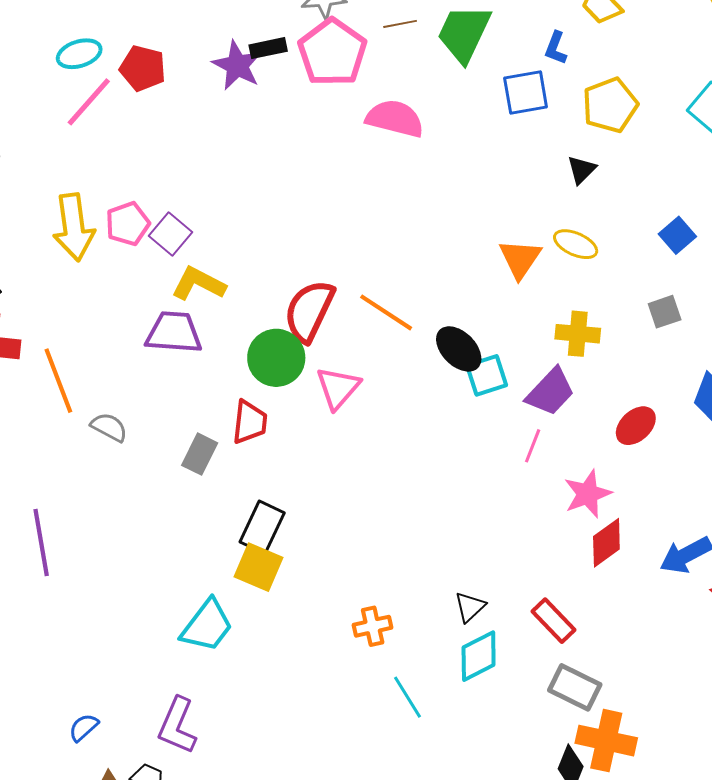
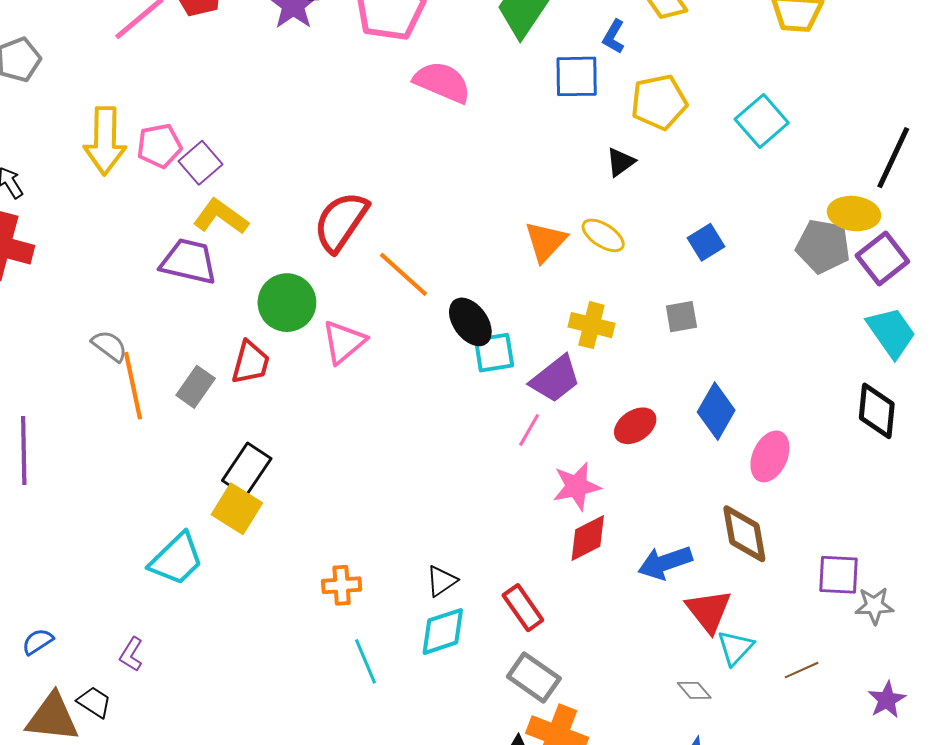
red semicircle: (309, 311) -> (341, 222), moved
orange line: (58, 381) -> (133, 386), moved
purple L-shape: (177, 726) -> (131, 654), size x0.6

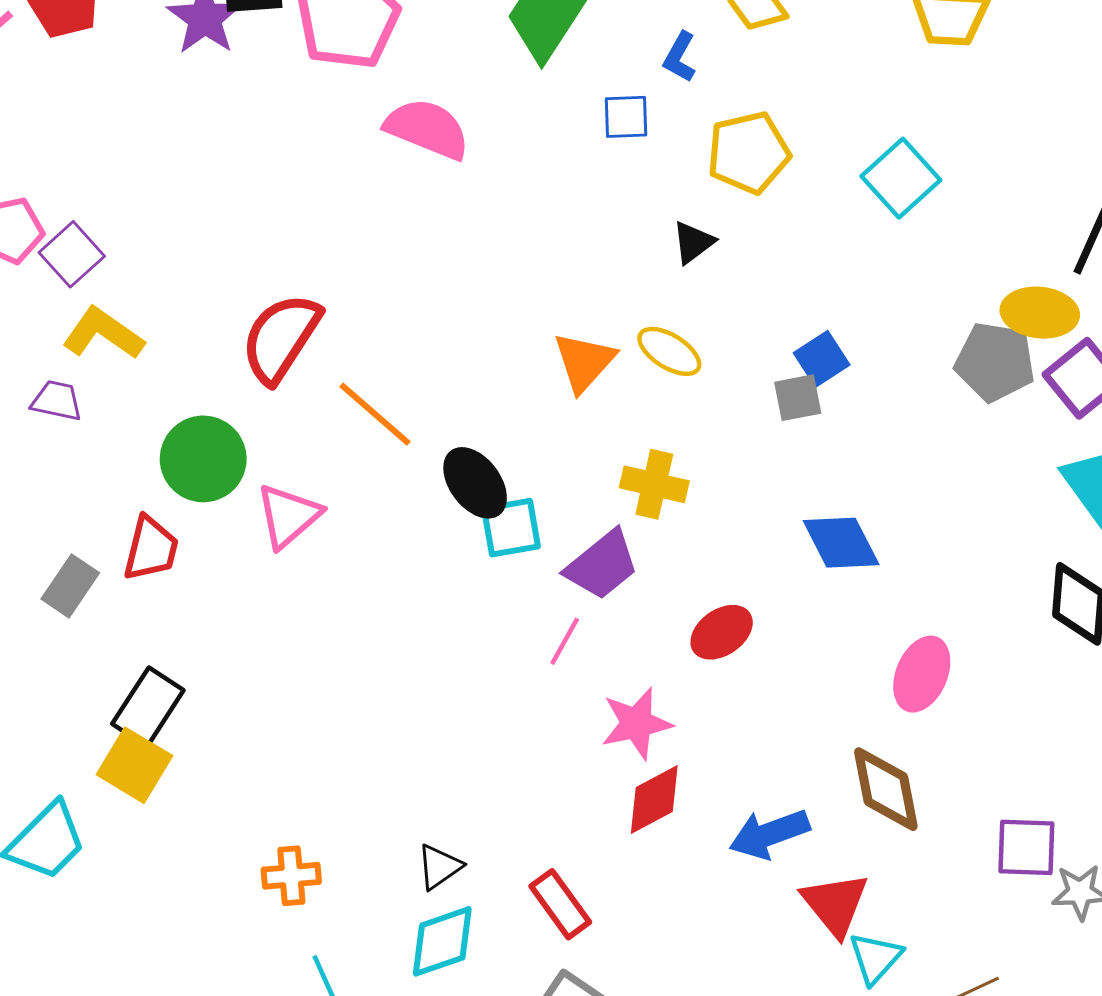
blue square: (577, 76) -> (626, 117), size x0.7
purple trapezoid: (189, 261) -> (57, 401), size x0.6
gray square: (681, 317) -> (798, 398), moved
blue diamond: (716, 411) -> (841, 543), moved, turned -56

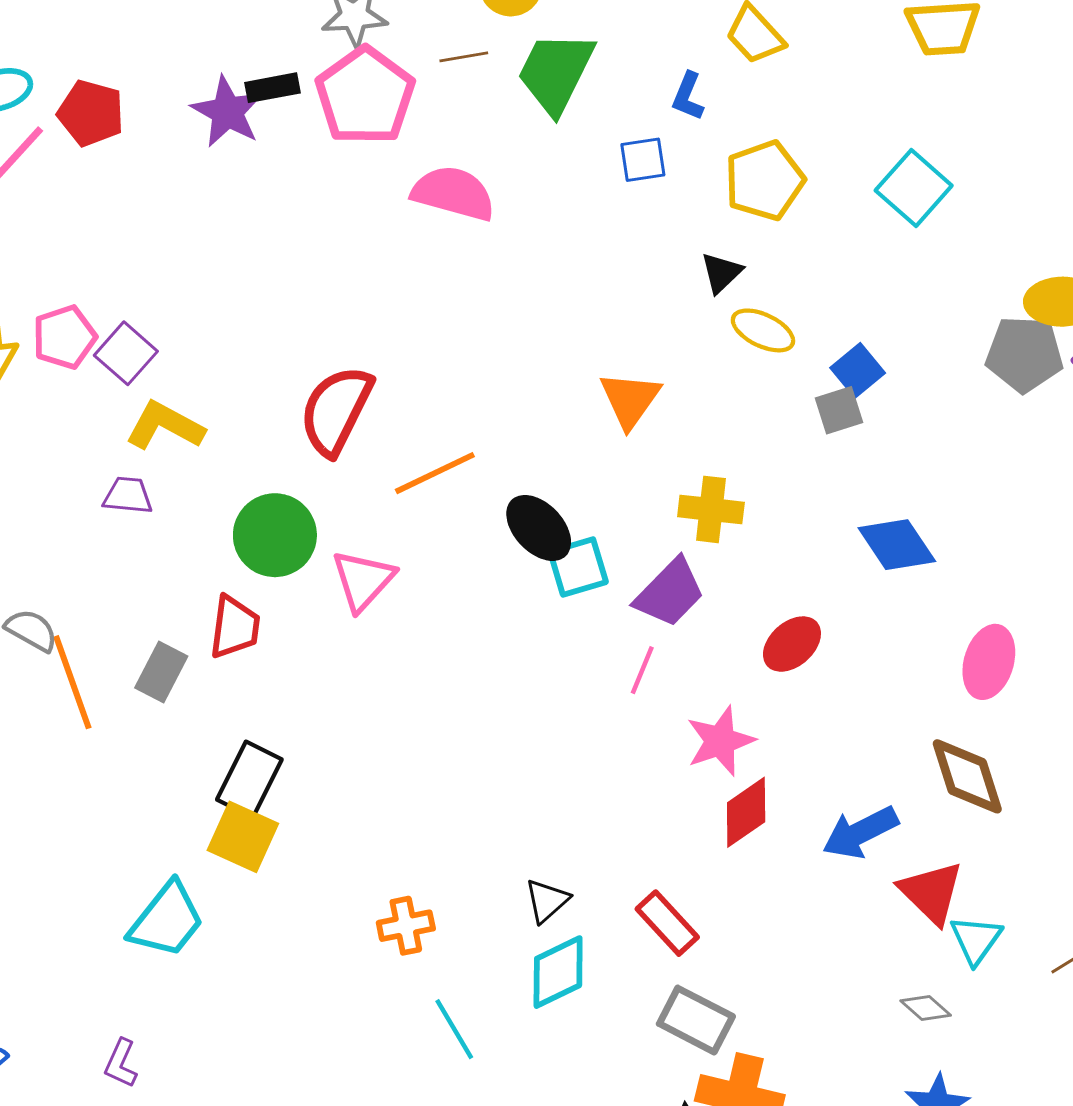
yellow ellipse: (669, 351) -> (763, 330), moved
orange line: (375, 414) -> (435, 473), turned -60

